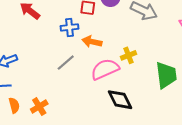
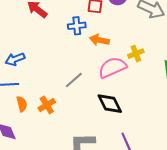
gray line: (66, 63) -> (74, 80), moved
black diamond: (120, 100) -> (110, 104), moved

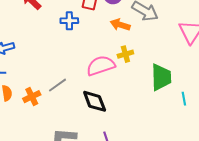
orange arrow: (99, 40) -> (120, 25), moved
gray line: (74, 80) -> (57, 85), moved

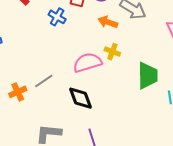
blue cross: (69, 21) -> (57, 17), turned 30
yellow cross: (125, 54) -> (112, 52), turned 35

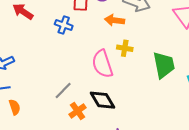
pink semicircle: (87, 63) -> (102, 64), turned -80
orange cross: (18, 92) -> (78, 111), moved

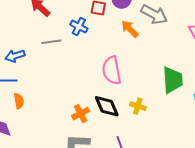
orange arrow: (114, 20) -> (130, 29), turned 30
yellow cross: (125, 48) -> (138, 106), moved
gray line: (63, 90) -> (51, 42), moved, turned 30

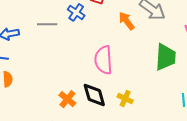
green trapezoid: (172, 80) -> (166, 57), moved
orange cross: (81, 114) -> (67, 99), turned -30

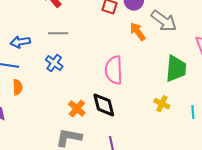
blue cross: (76, 12) -> (54, 63), moved
yellow cross: (125, 99) -> (162, 104), moved

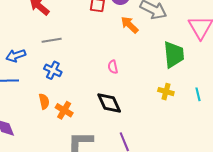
pink semicircle: (114, 70) -> (113, 67), size x0.5
orange semicircle: (18, 87) -> (44, 101), moved
orange cross: (77, 108) -> (64, 110), moved

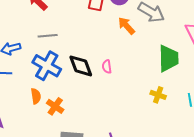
blue cross: (53, 70) -> (47, 66), size x1.6
black diamond: (109, 103) -> (81, 66), moved

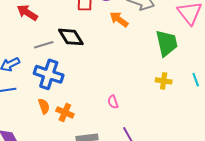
black diamond: (81, 66) -> (71, 37), moved
pink semicircle: (107, 67) -> (113, 102), moved

